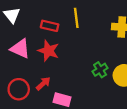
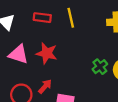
red rectangle: (50, 26) -> (42, 18), moved

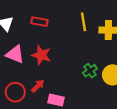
yellow line: (71, 18) -> (83, 22), moved

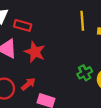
red rectangle: (39, 22) -> (23, 25), moved

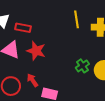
red arrow: (28, 84) -> (32, 80), turned -80

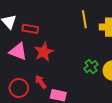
red star: (36, 51) -> (44, 52), turned 30

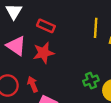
red rectangle: (30, 29) -> (46, 26), moved

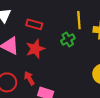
green cross: (91, 81) -> (68, 39), moved

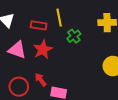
yellow line: (79, 20) -> (59, 18), moved

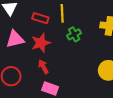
pink triangle: (17, 50) -> (15, 39), turned -42
red arrow: (41, 80) -> (43, 67), moved

